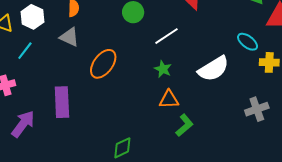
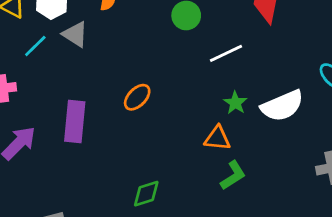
gray triangle: (69, 37) -> (75, 34), moved
orange ellipse: (103, 64) -> (137, 97), moved, size x0.7
green star: (163, 69) -> (235, 103), moved

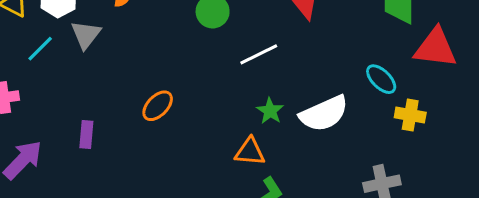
gray triangle: (75, 34) -> (86, 35), turned 36
purple rectangle: (75, 122) -> (86, 135), size x0.6

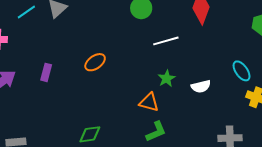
white semicircle: (324, 114) -> (201, 86), size x0.6

